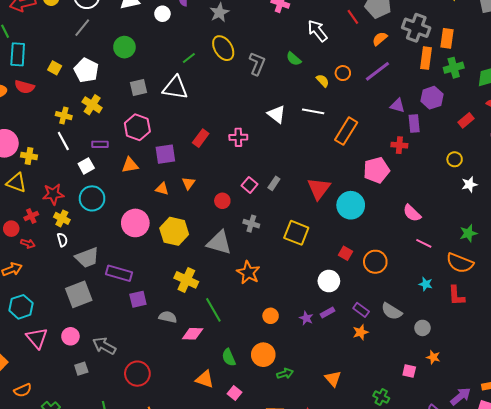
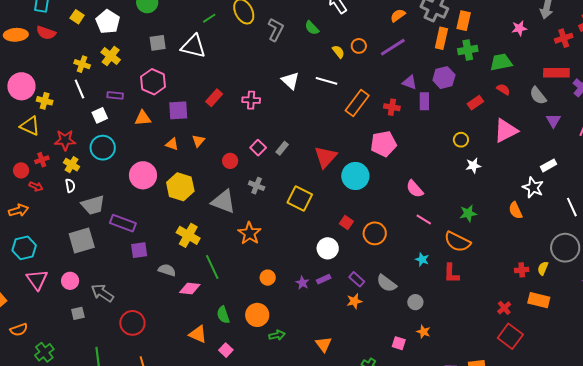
red cross: (399, 145) -> (392, 107), moved

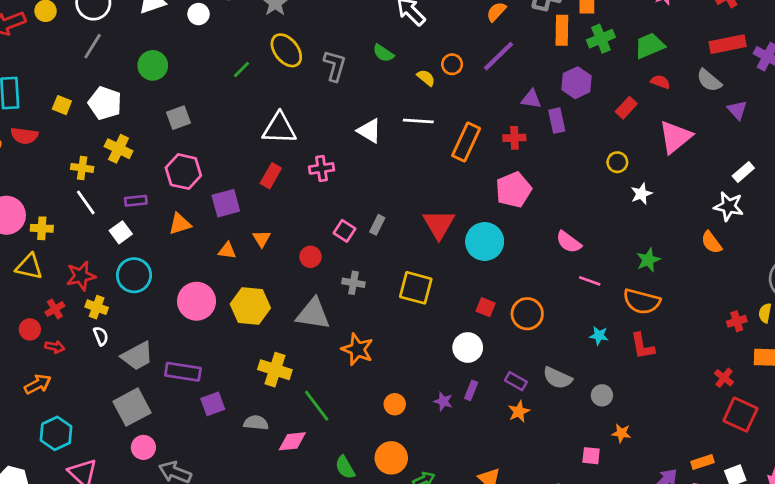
white triangle: (193, 46) -> (279, 128), moved
purple rectangle: (324, 279) -> (471, 390), turned -32
pink circle: (70, 281) -> (143, 447), moved

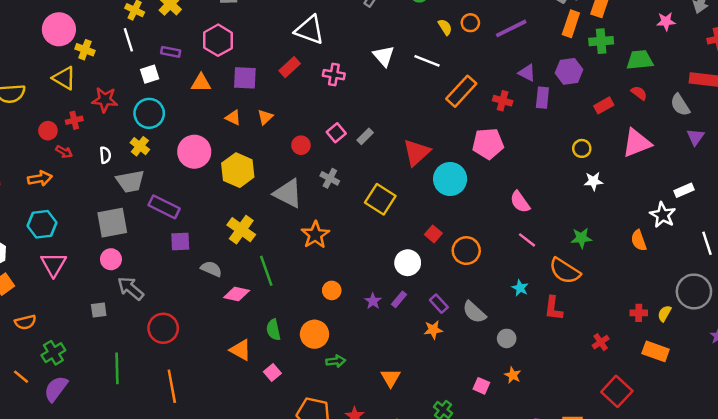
yellow cross: (97, 307) -> (140, 146), moved
red cross: (724, 378) -> (601, 342), moved

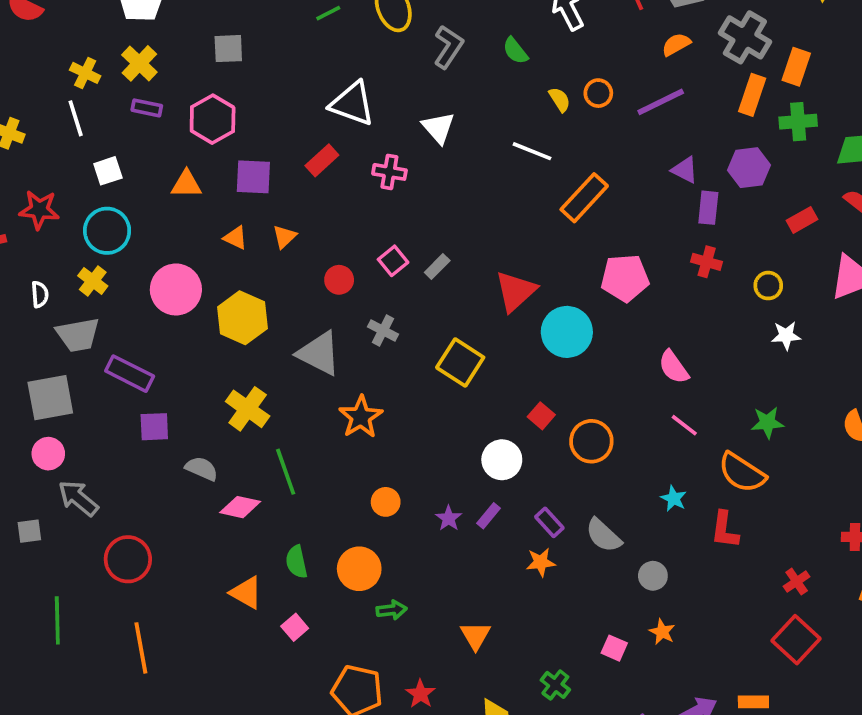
purple rectangle: (171, 52) -> (147, 108), moved
white triangle: (384, 56) -> (438, 128), moved
red cross: (503, 101) -> (707, 262), moved
red square: (617, 391) -> (796, 640), moved

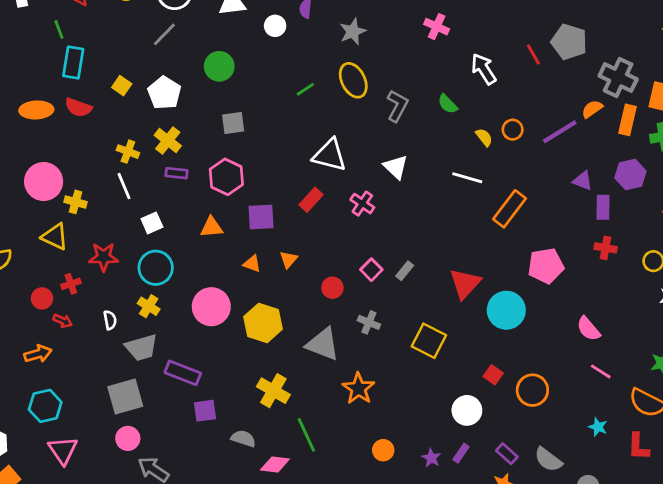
orange semicircle: (676, 44) -> (592, 109), moved
pink cross: (389, 172) -> (362, 204), turned 30

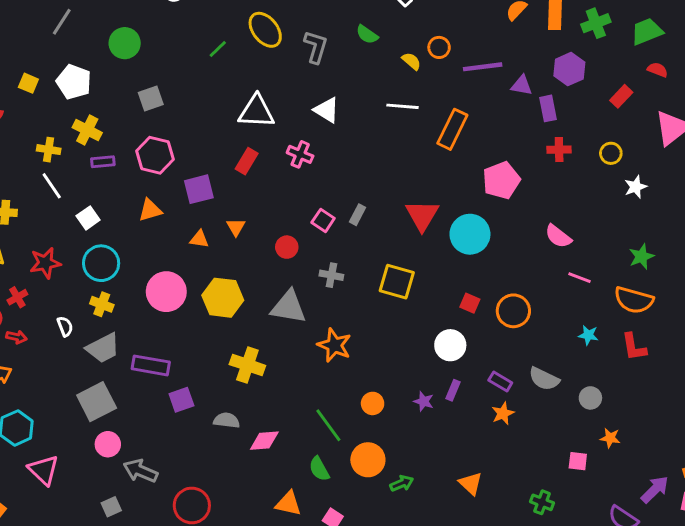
purple line: (560, 132) -> (483, 67), moved, turned 36
green line: (306, 435) -> (328, 425), moved

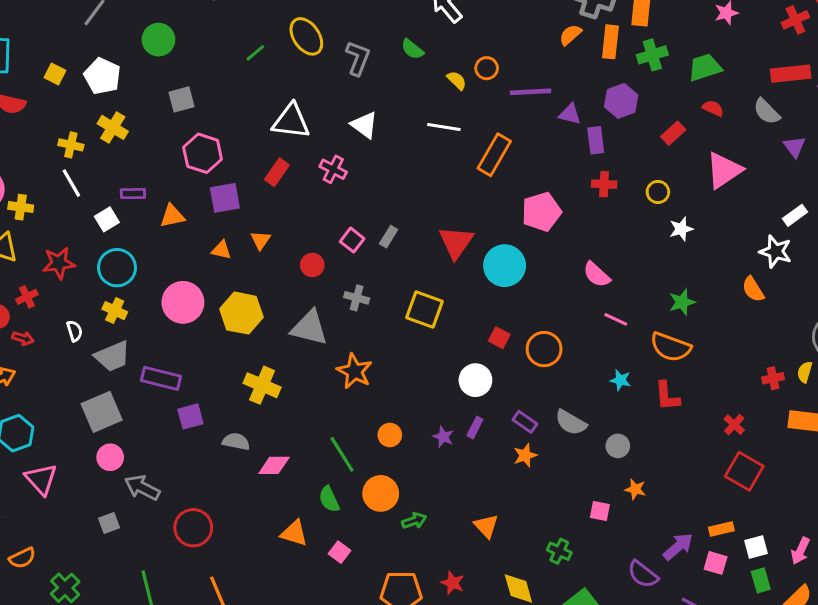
pink hexagon: (155, 155) -> (203, 153), moved
purple rectangle: (103, 162) -> (133, 194), moved

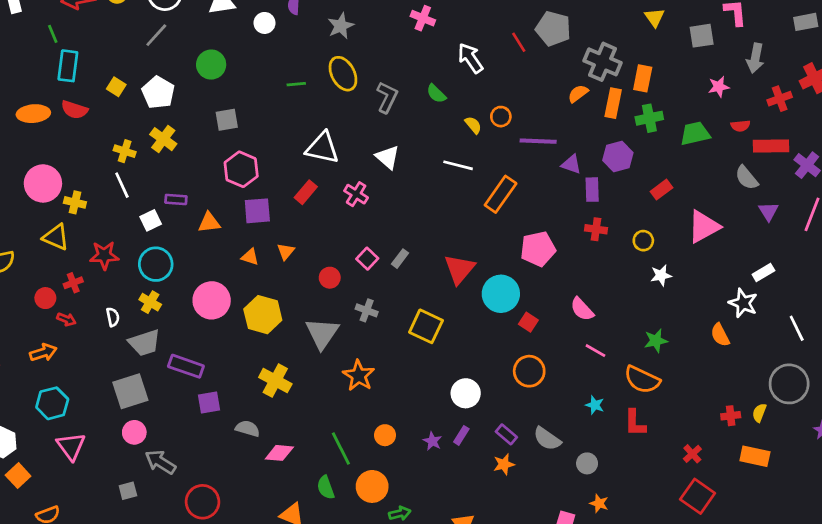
green line: (255, 53) -> (296, 84), turned 30
red semicircle: (713, 108) -> (740, 126), moved, turned 144
gray triangle: (309, 328) -> (322, 333), turned 45
red square: (499, 338) -> (528, 322), moved

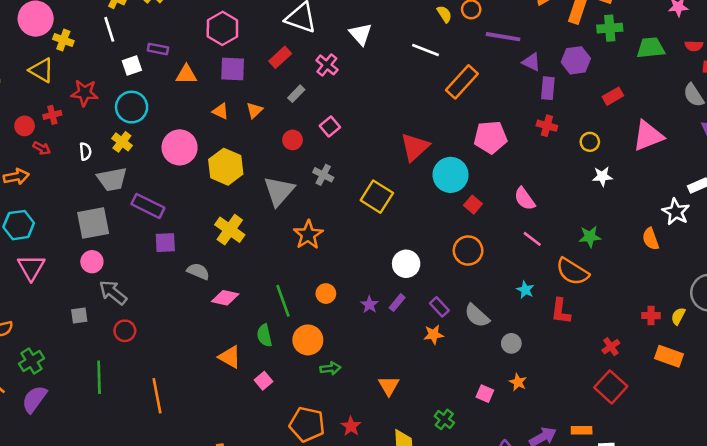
gray rectangle: (400, 259) -> (296, 94), moved
red circle: (202, 502) -> (125, 331), moved, size x0.7

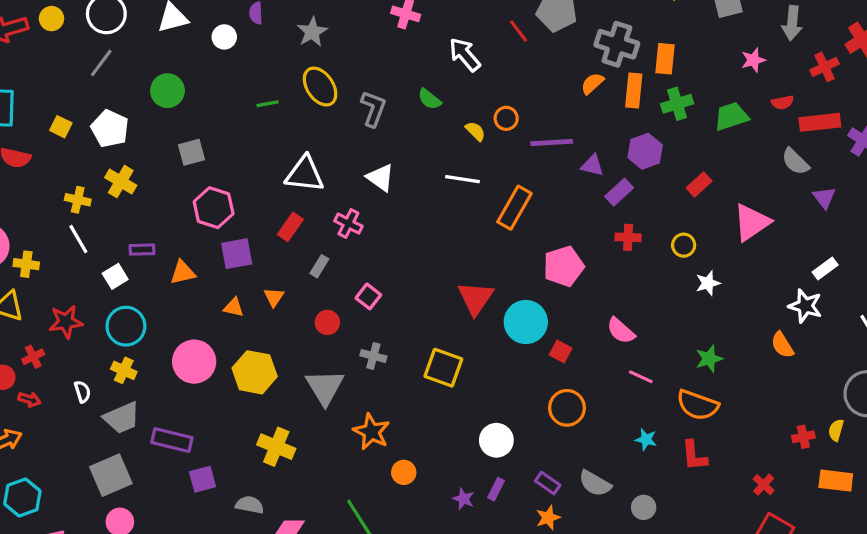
purple rectangle: (548, 88) -> (619, 192), turned 55
orange circle: (326, 294) -> (404, 472), moved

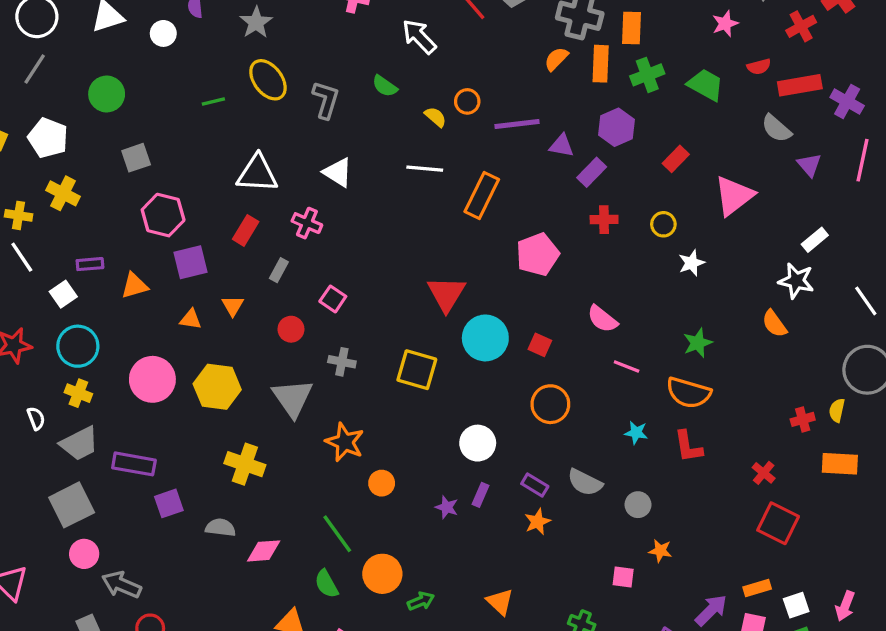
green trapezoid: (731, 116) -> (706, 85), turned 51
cyan circle: (526, 322) -> (485, 338), moved

